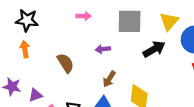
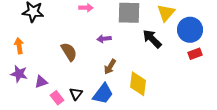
orange arrow: (25, 49) -> (19, 46), moved
black arrow: (154, 49) -> (152, 39), turned -105

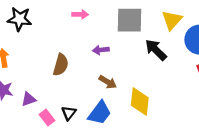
brown semicircle: (69, 52) -> (61, 65), turned 48
brown arrow: (110, 67) -> (108, 82), turned -91

